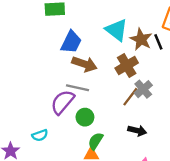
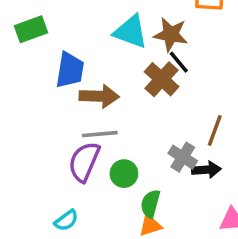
black line: (158, 42) -> (179, 62), moved
gray cross: (143, 89) -> (183, 157), moved
brown line: (130, 97) -> (215, 130), moved

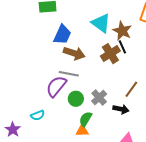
gray cross: (183, 157) -> (99, 98), moved

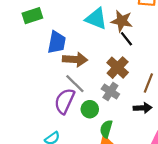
brown cross: (110, 54) -> (118, 68), moved
gray line: (69, 74) -> (75, 84), turned 48
gray cross: (99, 98) -> (110, 91), moved

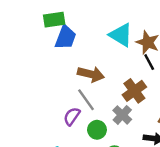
blue trapezoid: (57, 42) -> (66, 37), moved
purple semicircle: (65, 101) -> (72, 116), size x0.7

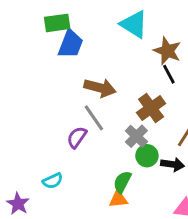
cyan triangle: (121, 35) -> (134, 24), moved
green circle: (97, 130) -> (147, 156), moved

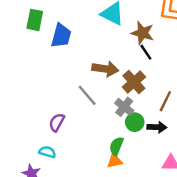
green rectangle: (57, 23) -> (35, 20), moved, turned -65
brown arrow: (100, 88) -> (105, 69), moved
purple semicircle: (77, 137) -> (57, 122), moved
cyan semicircle: (53, 181) -> (47, 152), moved, turned -133

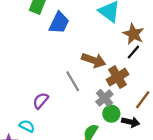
black line: (146, 52) -> (133, 52), turned 64

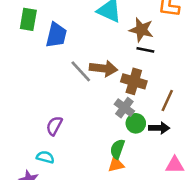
black line: (133, 52) -> (145, 50), turned 72
brown cross: (117, 77) -> (134, 81), turned -30
gray line: (73, 81) -> (81, 71), moved

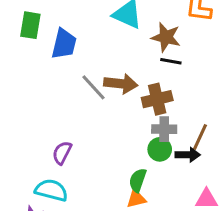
brown cross: (134, 81) -> (157, 99), turned -30
brown line: (167, 101) -> (200, 137), moved
gray cross: (124, 108) -> (164, 129), moved, turned -36
cyan semicircle: (45, 157) -> (51, 190), size x1.5

